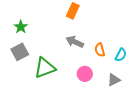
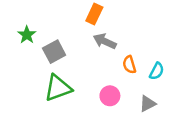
gray arrow: (75, 42) -> (105, 41), moved
gray square: (20, 52) -> (54, 52), moved

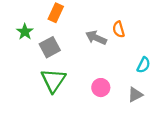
orange rectangle: (94, 14) -> (56, 13), moved
orange semicircle: (129, 65) -> (119, 29), moved
green triangle: (58, 88) -> (53, 80), turned -36

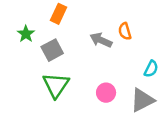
gray triangle: (135, 95) -> (142, 100), size x1.5

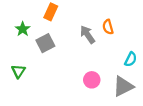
gray arrow: (101, 40) -> (87, 35), turned 30
green triangle: (56, 85) -> (18, 71), moved, size x0.6

